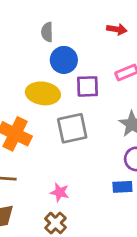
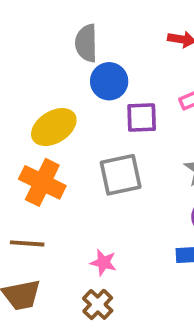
gray semicircle: (47, 32) -> (86, 43), size x1.4
yellow ellipse: (43, 93) -> (54, 127), moved, turned -40

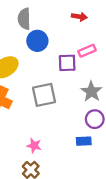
purple square: (142, 118) -> (67, 63), moved

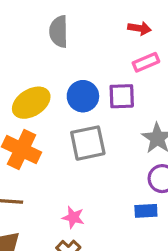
blue circle: (37, 41) -> (83, 96), moved
pink rectangle: (87, 51) -> (146, 62), moved

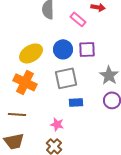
pink rectangle: (146, 62) -> (78, 19), moved, turned 63
blue rectangle: (146, 211) -> (76, 102), moved

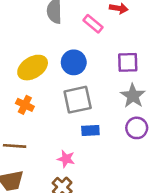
purple square: (87, 49) -> (128, 62), moved
orange cross: (25, 82) -> (25, 105), size x0.6

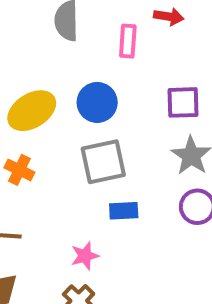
pink rectangle: (93, 24) -> (128, 41), turned 54
pink star: (66, 159) -> (85, 256), turned -30

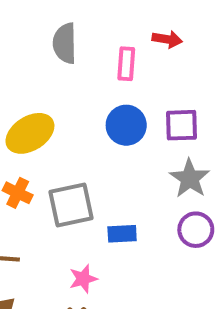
blue circle: (97, 102) -> (126, 125), moved
gray square: (103, 162) -> (71, 205), moved

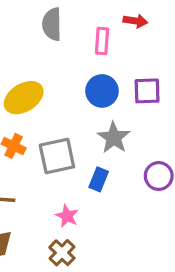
gray star: (190, 178) -> (114, 138), moved
blue rectangle: (122, 234) -> (99, 179), turned -65
pink star: (83, 279) -> (67, 216), turned -30

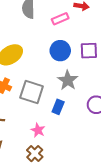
pink rectangle: (102, 41) -> (60, 19), turned 63
gray square: (57, 156) -> (32, 92), turned 30

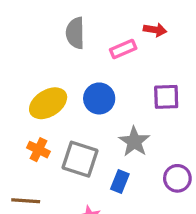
blue circle: (60, 51) -> (99, 98), moved

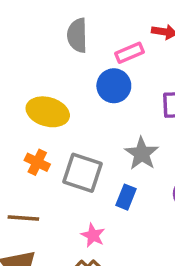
blue circle: (99, 98) -> (114, 86), moved
yellow ellipse: (48, 103) -> (48, 112), turned 48

